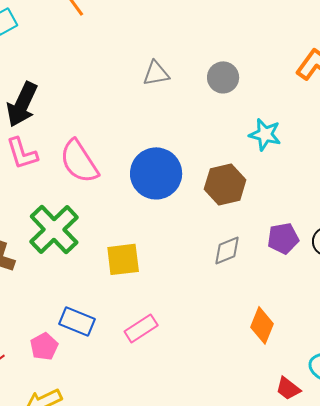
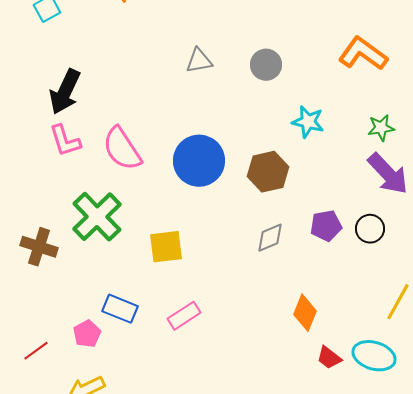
red trapezoid: (288, 388) -> (329, 358), moved

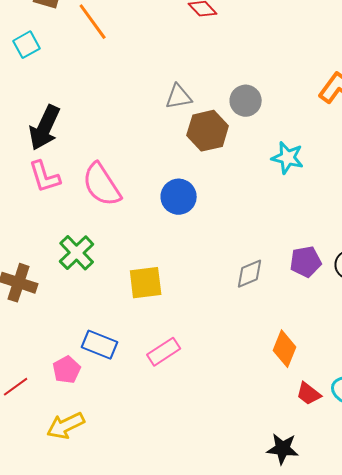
blue circle: (199, 161) -> (179, 197), size x0.7
brown hexagon: (268, 172) -> (208, 131), moved
green cross: (97, 217) -> (77, 253), size x0.7

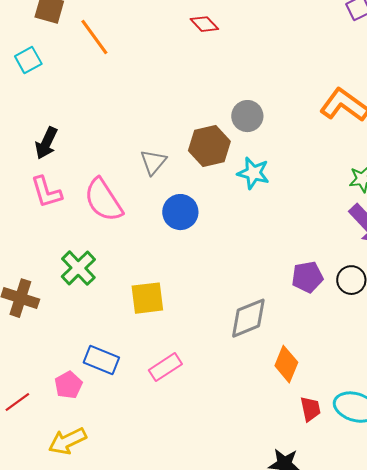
gray triangle: (179, 97) -> (153, 162), moved, turned -40
black arrow: (45, 128) -> (46, 143), size x0.7
cyan star: (288, 158) -> (253, 173), moved
gray diamond: (250, 274) -> (248, 318), moved, size x1.4
red trapezoid: (309, 394) -> (310, 409), turned -140

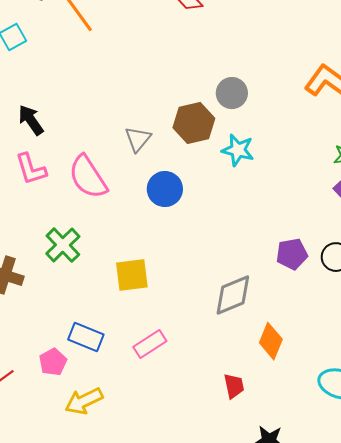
black arrow: (46, 143) -> (31, 120), turned 120
red trapezoid: (310, 409) -> (234, 386), moved
yellow arrow: (67, 441) -> (84, 401), moved

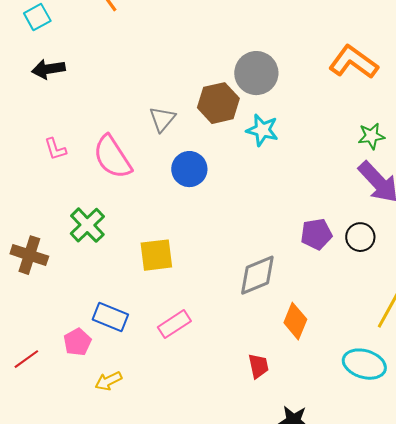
gray circle: (232, 93) -> (256, 73), size x1.4
black arrow: (31, 120) -> (48, 69), moved, turned -64
pink L-shape: (31, 169) -> (55, 149), size x0.7
yellow arrow: (84, 401) -> (108, 381), size x0.7

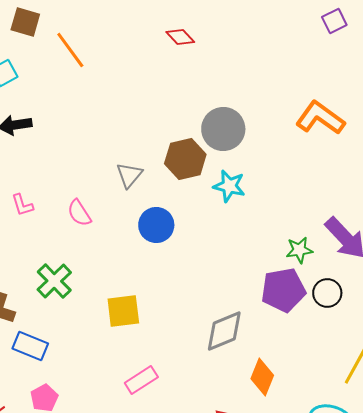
green star: (371, 136) -> (299, 250), moved
pink semicircle: (112, 157) -> (79, 213), size x0.6
purple pentagon: (316, 234) -> (283, 290), size x1.4
blue rectangle: (110, 317) -> (30, 346), moved

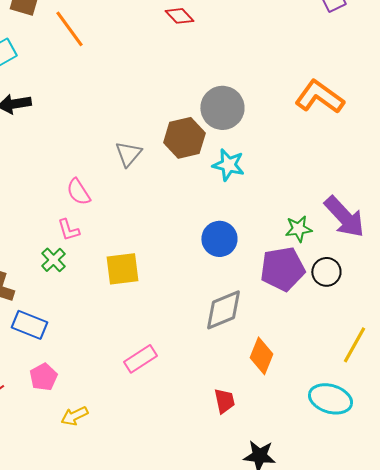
pink L-shape: (22, 205) -> (68, 230), moved
blue circle: (156, 225) -> (219, 239), moved
green cross: (54, 281) -> (53, 260), size x0.7
yellow square: (123, 311) -> (122, 269), moved

